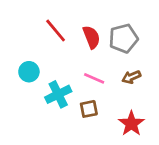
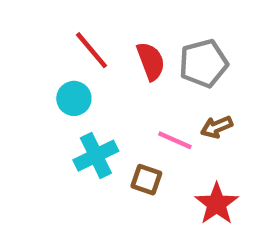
cyan circle: (29, 72) -> (74, 98), moved
pink line: (94, 78) -> (175, 140), moved
brown square: (89, 109) -> (146, 180), turned 30

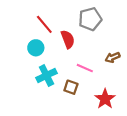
red semicircle: (151, 61) -> (68, 39), moved
gray pentagon: (203, 63) -> (90, 19), moved
brown arrow: (217, 127) -> (113, 57), moved

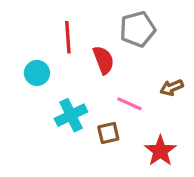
red line: (44, 24) -> (68, 37), turned 36
cyan circle: (36, 48) -> (37, 73), moved
brown square: (71, 87) -> (108, 133), turned -32

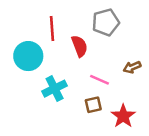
cyan circle: (37, 73) -> (28, 56), size x1.5
brown square: (108, 133) -> (93, 105), moved

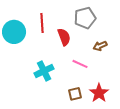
cyan circle: (28, 56) -> (14, 32), moved
brown arrow: (132, 67) -> (100, 46), moved
brown square: (93, 105) -> (75, 94), moved

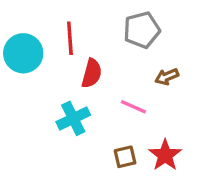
red semicircle: (64, 37) -> (92, 73), moved, turned 36

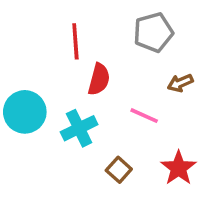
cyan circle: (23, 53) -> (25, 112), moved
brown square: (125, 157) -> (119, 170), moved, turned -35

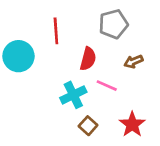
red semicircle: (99, 79) -> (88, 59), moved
cyan circle: (25, 112) -> (18, 56), moved
cyan cross: (79, 128) -> (73, 95), moved

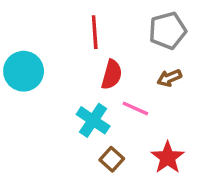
gray pentagon: (113, 24) -> (168, 31), moved
red line: (56, 31) -> (95, 32), moved
cyan cross: (73, 95) -> (93, 120), turned -30

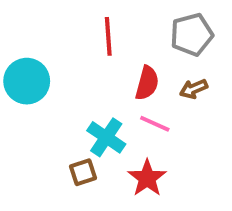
red semicircle: (112, 75) -> (147, 83), moved
red star: (168, 158) -> (147, 178), moved
brown square: (112, 159) -> (83, 172), moved, turned 30

